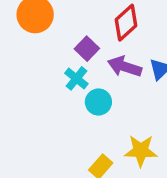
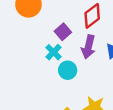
purple arrow: (125, 67) -> (88, 47), turned -100

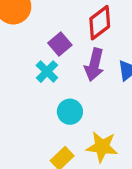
cyan circle: (68, 70) -> (70, 112), moved

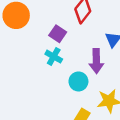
purple arrow: (94, 65) -> (96, 61), moved

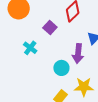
cyan cross: (54, 57) -> (30, 48), moved

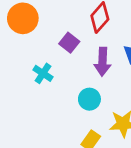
purple arrow: (78, 54) -> (103, 62), moved

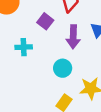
cyan cross: (43, 73) -> (24, 47), turned -35

